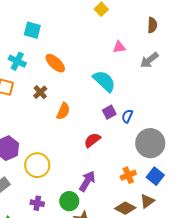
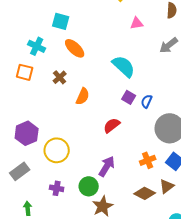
cyan square: (32, 30) -> (61, 21), moved
pink triangle: (119, 47) -> (137, 23), moved
purple square: (109, 112) -> (129, 97), turned -32

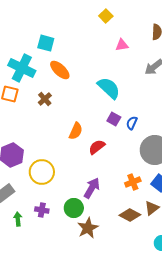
cyan cross: (37, 46) -> (22, 68), size x1.5
orange semicircle: (83, 96) -> (76, 131), moved
green arrow: (28, 208) -> (18, 219), moved

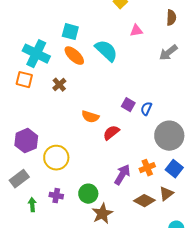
cyan square: (46, 43) -> (70, 32), moved
cyan semicircle: (109, 88) -> (106, 51), moved
orange semicircle: (76, 131) -> (90, 117), turned 84
purple arrow: (92, 188) -> (122, 175), moved

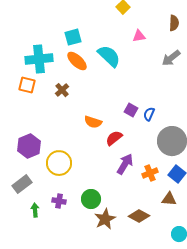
cyan square: (70, 32) -> (73, 37), turned -30
cyan cross: (36, 54) -> (39, 59), turned -32
purple arrow: (122, 175) -> (125, 164), moved
brown triangle: (166, 194) -> (169, 199), turned 42
brown diamond: (144, 201) -> (139, 216), moved

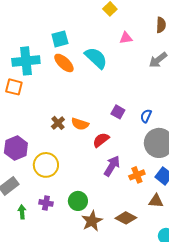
brown cross: (62, 90) -> (58, 123), moved
blue semicircle: (149, 114) -> (146, 116), moved

